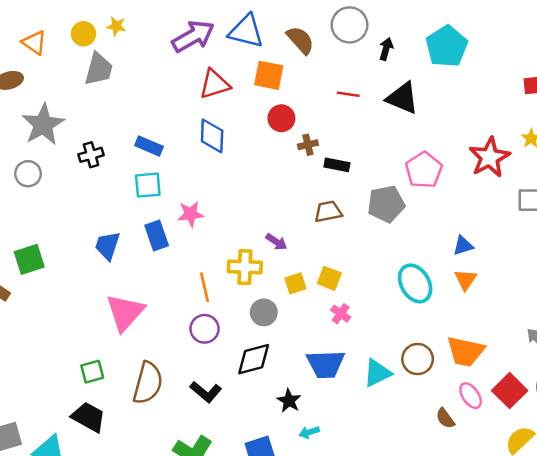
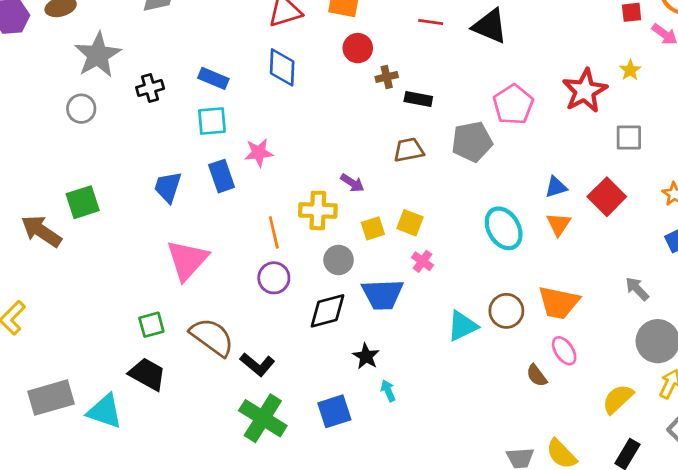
blue trapezoid: (326, 364) -> (383, 294), moved
brown semicircle: (148, 383) -> (212, 337), turned -69
red square: (510, 391) -> (607, 197), moved
black L-shape: (206, 392) -> (257, 365), moved
cyan arrow: (309, 432) -> (388, 391), turned 84

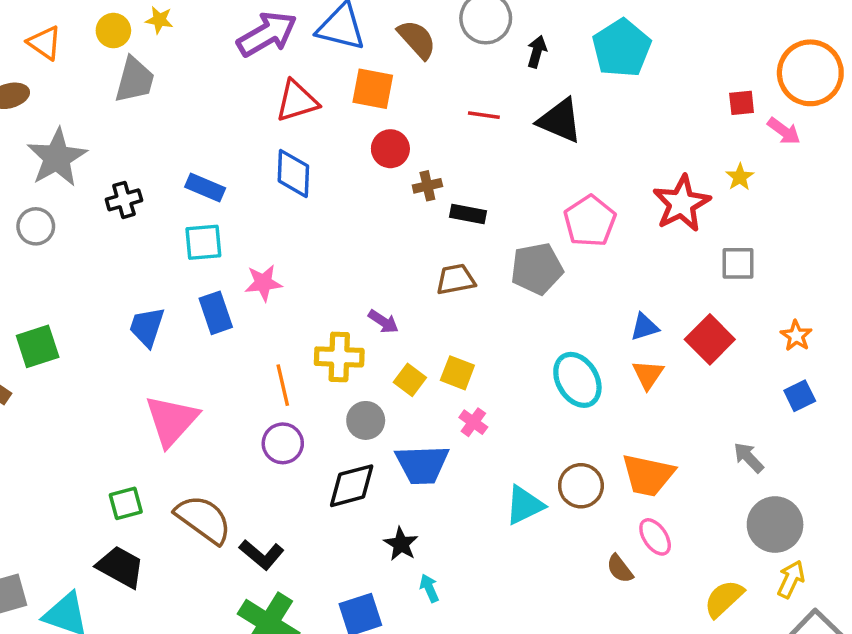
yellow square: (373, 228) -> (410, 380), turned -35

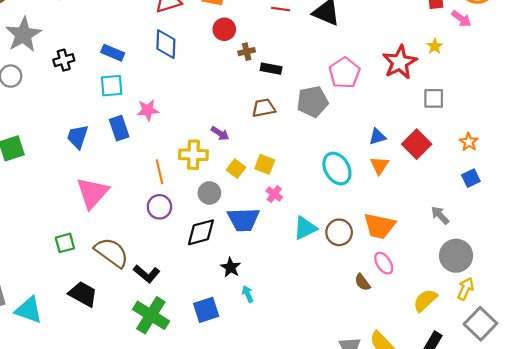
cyan triangle: (524, 505) -> (305, 228), moved
black trapezoid: (120, 567) -> (83, 294), moved

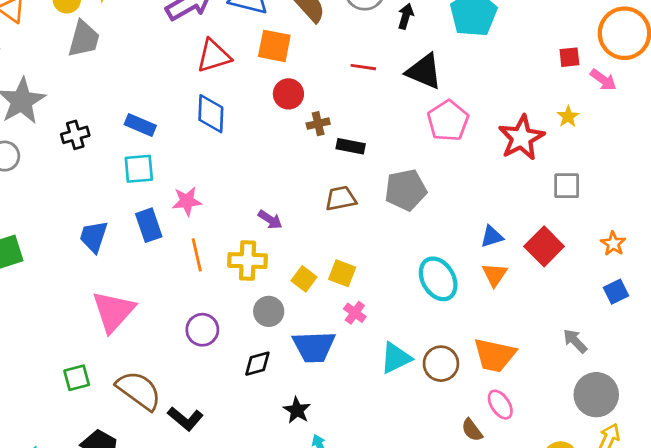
pink pentagon: (344, 73) -> (448, 121), moved
purple arrow: (220, 133) -> (270, 220), moved
orange line: (159, 172) -> (197, 255), moved
black diamond: (201, 232) -> (257, 364), size x0.7

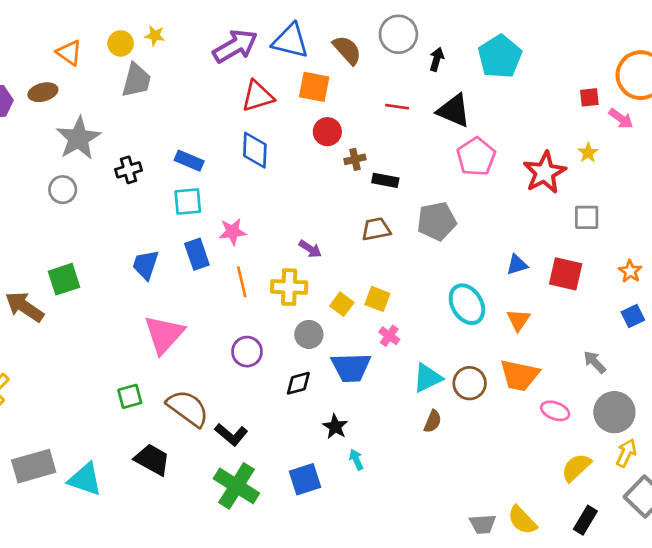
red square: (544, 246) -> (566, 274), turned -32
orange triangle: (495, 275) -> (518, 320), moved
pink ellipse: (500, 405) -> (555, 411), moved, turned -36
brown semicircle: (472, 430) -> (433, 421), moved, turned -120

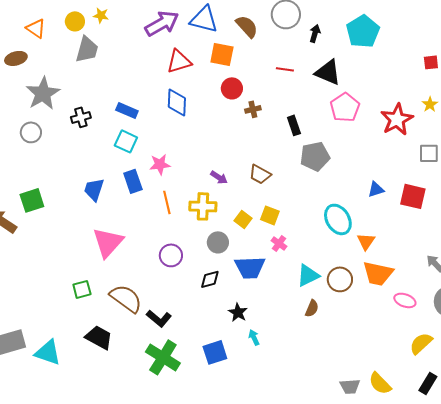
black rectangle: (385, 180) -> (294, 125), moved, turned 60
cyan square: (188, 201) -> (126, 141), turned 30
brown trapezoid: (376, 229) -> (260, 174), moved, turned -140
orange triangle: (518, 320) -> (366, 241), moved

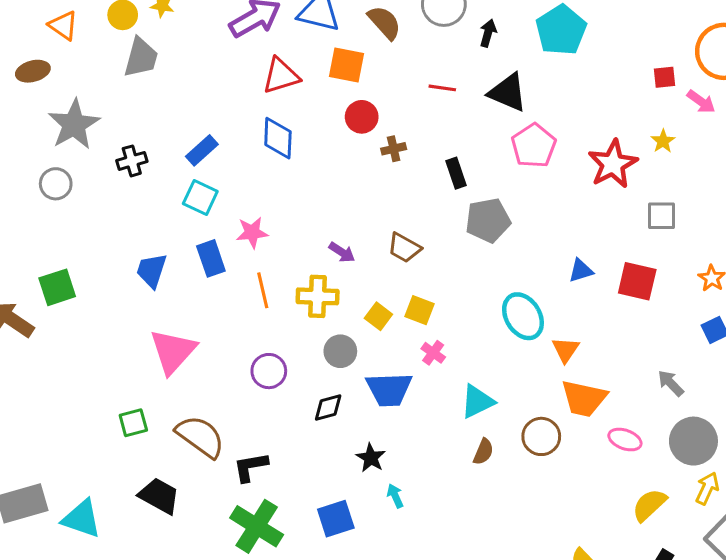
blue rectangle: (127, 110) -> (202, 150), turned -65
brown circle: (340, 279) -> (541, 436), moved
black L-shape: (159, 318) -> (251, 467), turned 130

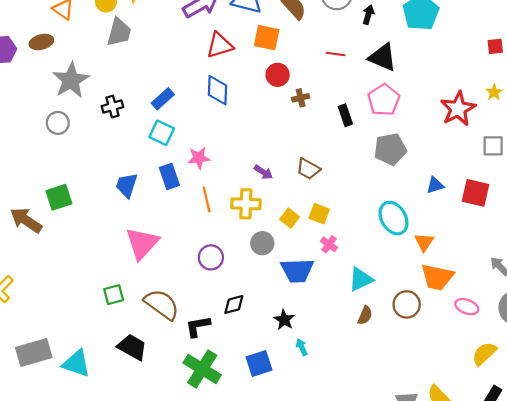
pink pentagon: (534, 146) -> (384, 100), moved
gray pentagon: (488, 220) -> (390, 149), moved
black diamond: (328, 408) -> (234, 304), moved

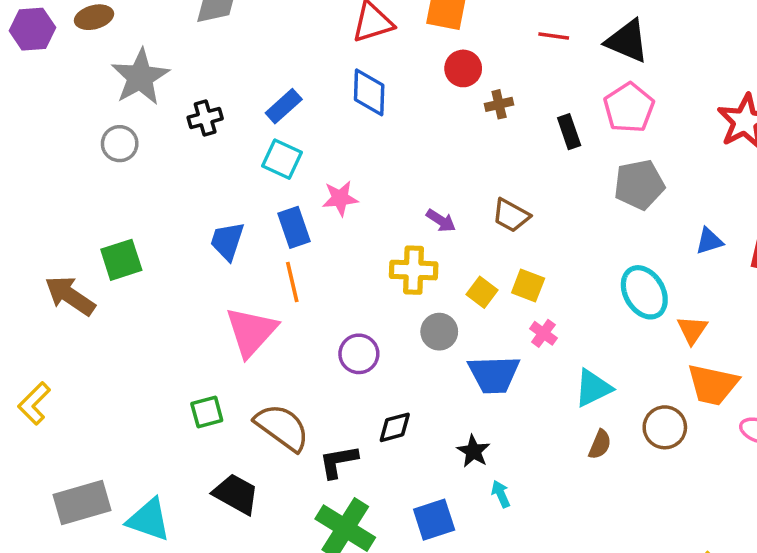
orange line: (207, 199) -> (292, 282), moved

